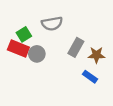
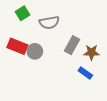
green square: (24, 34) -> (22, 13), moved

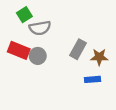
gray semicircle: (49, 23) -> (40, 28), moved
blue rectangle: (85, 73) -> (93, 79), turned -40

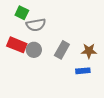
green square: (24, 15) -> (22, 13), turned -32
gray rectangle: (78, 49) -> (62, 50), moved

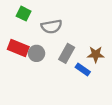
gray semicircle: (36, 25) -> (52, 26), moved
blue rectangle: (83, 71) -> (83, 70), moved, turned 40

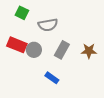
blue rectangle: (83, 70) -> (52, 78), moved

